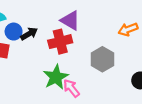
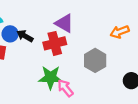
black arrow: (29, 34) -> (25, 36), turned -119
green star: (56, 77) -> (51, 77), turned 30

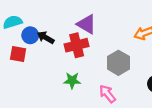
green star: (51, 77) -> (72, 81), size x0.7
pink arrow: (65, 88) -> (107, 94), moved

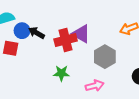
purple triangle: (87, 24) -> (81, 34), moved
pink arrow: (107, 94) -> (95, 86), turned 114

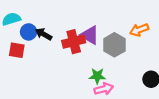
gray hexagon: (105, 57) -> (114, 45), moved
green star: (61, 73) -> (97, 76), moved

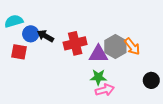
orange arrow: (139, 30) -> (132, 47), moved, turned -108
purple triangle: (90, 35) -> (98, 54), moved, turned -30

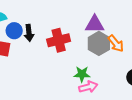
black arrow: (45, 36) -> (29, 33), turned -126
purple triangle: (98, 54) -> (95, 24), moved

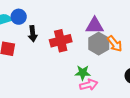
blue circle: (14, 31) -> (19, 17), moved

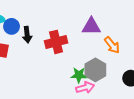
blue circle: (19, 17) -> (12, 26), moved
gray hexagon: (99, 44) -> (95, 70), moved

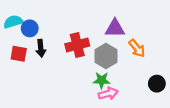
black arrow: (27, 35) -> (41, 48), moved
gray hexagon: (95, 70) -> (106, 56), moved

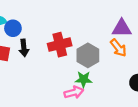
purple triangle: (115, 28) -> (122, 28), moved
pink arrow: (108, 94) -> (74, 92), moved

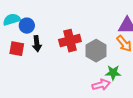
green star: (84, 79) -> (113, 73), moved
pink arrow: (74, 92) -> (101, 85), moved

